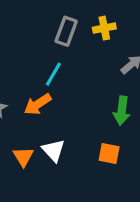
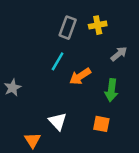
orange arrow: (38, 104) -> (80, 76), moved
orange triangle: (23, 157) -> (33, 140), moved

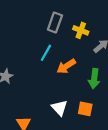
yellow cross: (98, 25) -> (81, 30), moved, turned 32
white triangle: (58, 121) -> (59, 108), moved

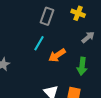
yellow cross: (81, 30) -> (78, 13), moved

